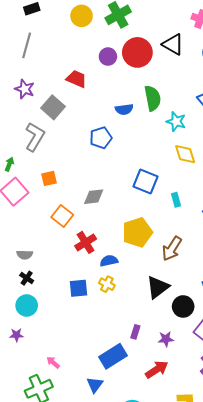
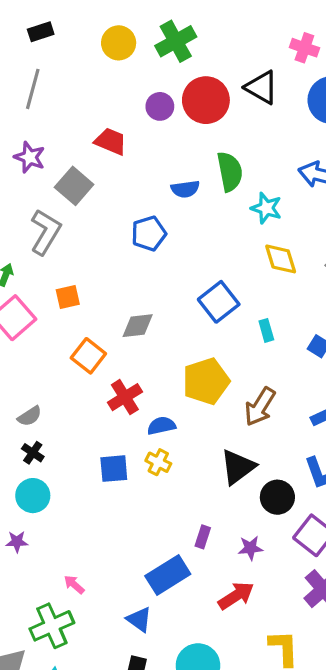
blue square: (146, 182) -> (219, 302), turned 30
gray semicircle: (25, 255) -> (30, 416), turned -35
blue triangle: (95, 385) -> (139, 619), turned -30

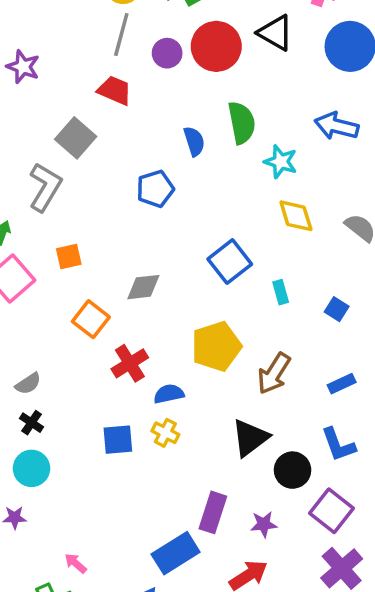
gray line: (33, 89) -> (121, 35), moved
purple star: (30, 157) -> (23, 67), moved
blue semicircle: (185, 189) -> (194, 141), turned -100
purple rectangle: (203, 537) -> (213, 512), size x1.6

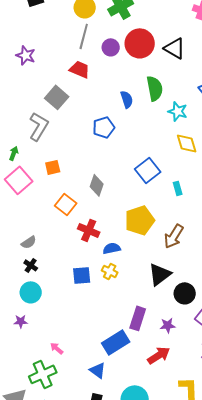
black triangle: (276, 33) -> (175, 48), moved
gray diamond: (143, 287) -> (97, 185), turned -65
red cross: (130, 363) -> (89, 230), turned -35

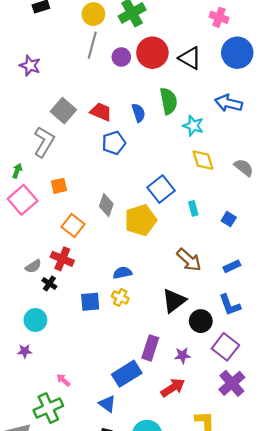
red trapezoid: (80, 69) -> (101, 112), moved
yellow pentagon: (140, 220) -> (141, 220), moved
red cross: (89, 230) -> (62, 259), moved
brown arrow: (174, 236) -> (189, 260), turned -80
black cross: (31, 265) -> (49, 283), moved

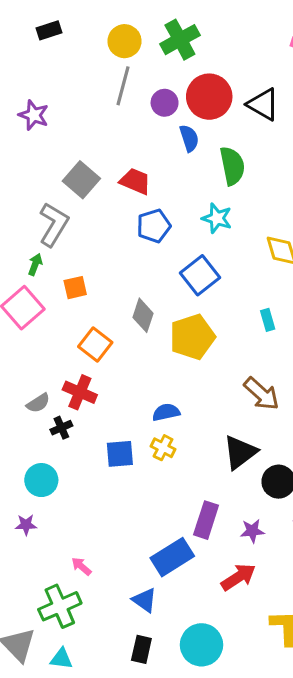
blue semicircle: (138, 113) -> (189, 138), moved
cyan star: (193, 126) -> (217, 218), moved
green arrow: (17, 171) -> (35, 264), moved
blue square: (161, 189) -> (200, 275), moved
black cross: (49, 283) -> (61, 428), turned 32

